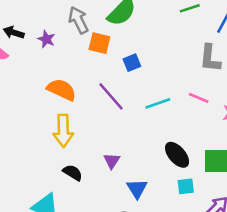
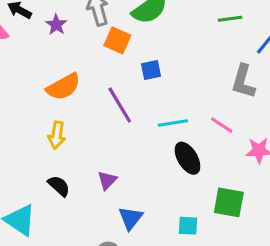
orange semicircle: (62, 90) -> (63, 87), turned 116
yellow arrow: (63, 131) -> (57, 135), size x0.7
black ellipse: (177, 155) -> (188, 158), moved

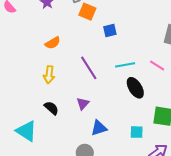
orange semicircle: (63, 87) -> (53, 43), size x0.7
purple line: (120, 105) -> (89, 68), moved
blue triangle: (131, 218) -> (99, 128), turned 36

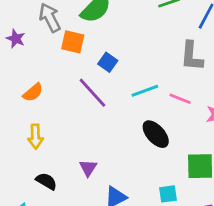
blue square: (110, 31) -> (108, 62), turned -32
cyan line: (125, 65) -> (145, 91), moved
purple line: (89, 68) -> (92, 93), moved

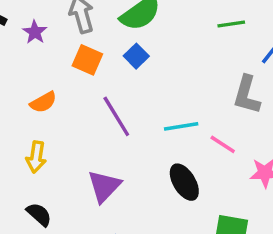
orange square: (73, 42) -> (87, 60), moved
blue square: (108, 62) -> (136, 56), moved
purple triangle: (88, 168) -> (104, 186), moved, size x1.5

